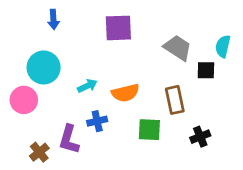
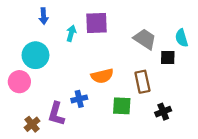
cyan semicircle: (223, 46) -> (182, 38), turned -30
cyan arrow: (87, 86) -> (71, 33), moved, turned -49

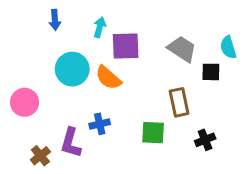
purple square: (96, 23) -> (126, 46), moved
cyan arrow: (71, 33) -> (100, 27), moved
cyan circle: (35, 55) -> (72, 69), moved
orange semicircle: (102, 76) -> (108, 78), moved, turned 55

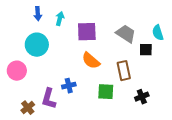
cyan arrow: (100, 27) -> (60, 19), moved
cyan circle: (72, 69) -> (37, 45), moved
orange semicircle: (108, 78) -> (91, 61), moved

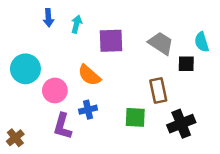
cyan circle: (37, 45) -> (25, 69), moved
orange semicircle: (91, 61) -> (89, 75), moved
pink circle: (17, 71) -> (55, 91), moved
black cross: (142, 97) -> (181, 124), size x1.5
brown cross: (28, 108) -> (15, 138), moved

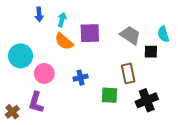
orange semicircle: (89, 75) -> (64, 41), moved
blue cross: (88, 110) -> (81, 78), moved
purple L-shape: (63, 126) -> (36, 102), moved

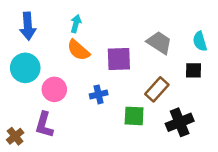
blue arrow: (39, 14) -> (28, 26), moved, size x1.5
purple square: (90, 33) -> (119, 59), moved
black square: (151, 52) -> (194, 70), moved
brown rectangle: (128, 73) -> (157, 89), turned 54

